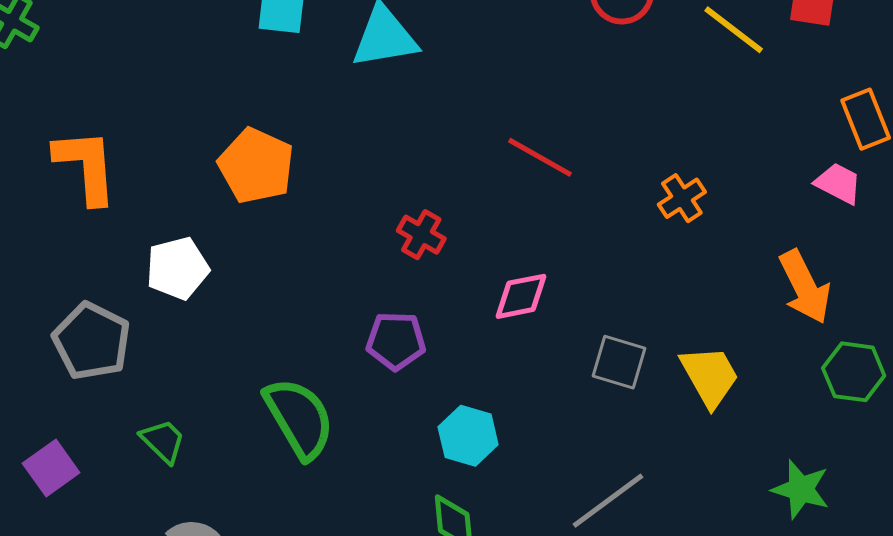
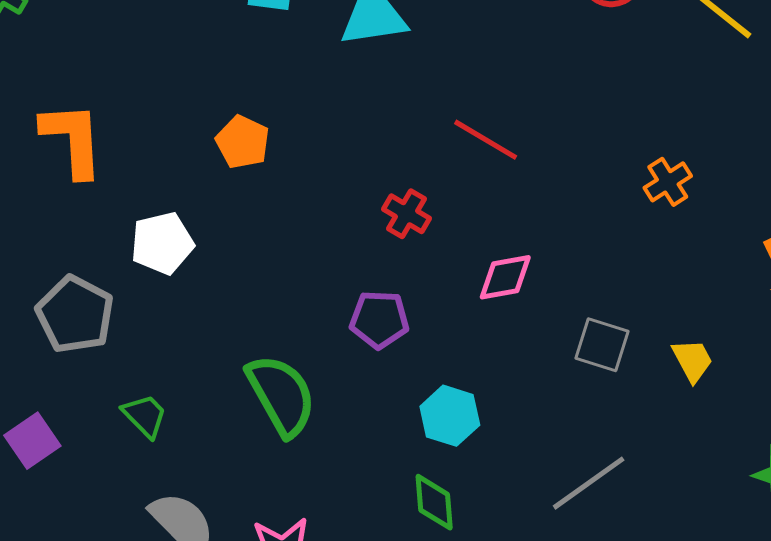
red line: (540, 157) -> (486, 140), moved
orange pentagon: (256, 166) -> (243, 142), size x0.7
yellow trapezoid: (710, 376) -> (692, 360), size x0.7

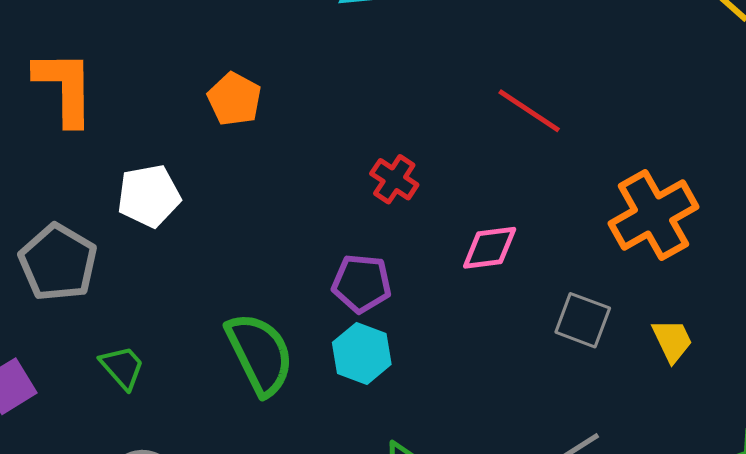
red line: (486, 140) -> (529, 111), moved
orange cross: (668, 182) -> (653, 215), moved, size x1.8
cyan hexagon: (450, 416) -> (362, 353), moved

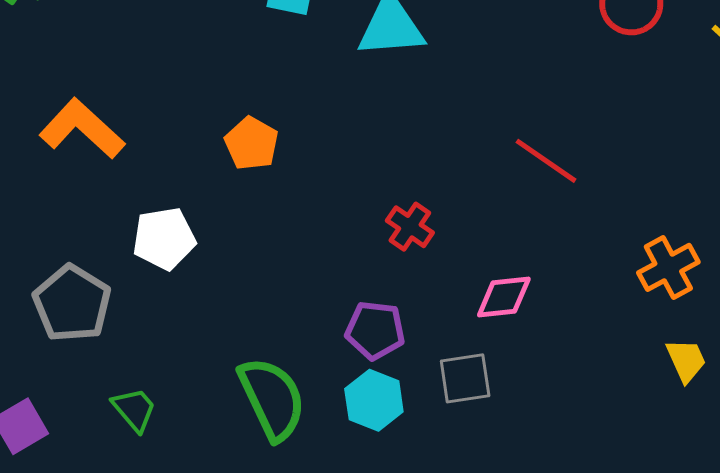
orange L-shape: (65, 88) -> (82, 129), turned -48
orange cross: (653, 215) -> (668, 267), size x0.7
gray square: (583, 320) -> (465, 378), moved, turned -30
yellow trapezoid: (672, 341) -> (686, 360), moved

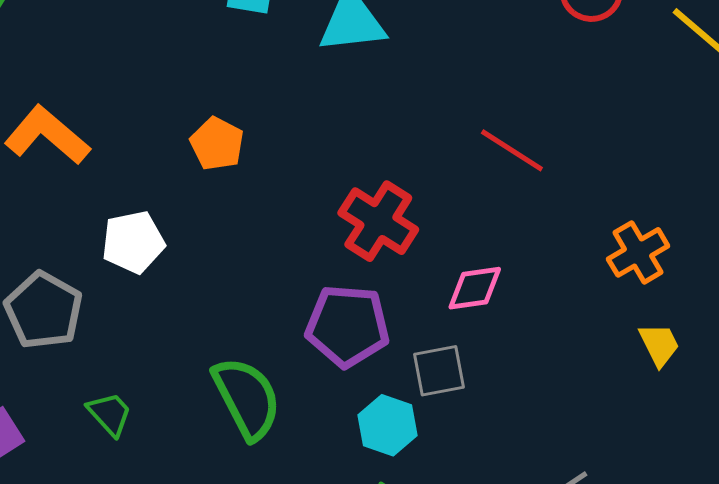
red cross: (410, 227) -> (378, 221), size x1.6
purple pentagon: (375, 330) -> (347, 326), size x1.4
cyan hexagon: (374, 400) -> (388, 425), moved

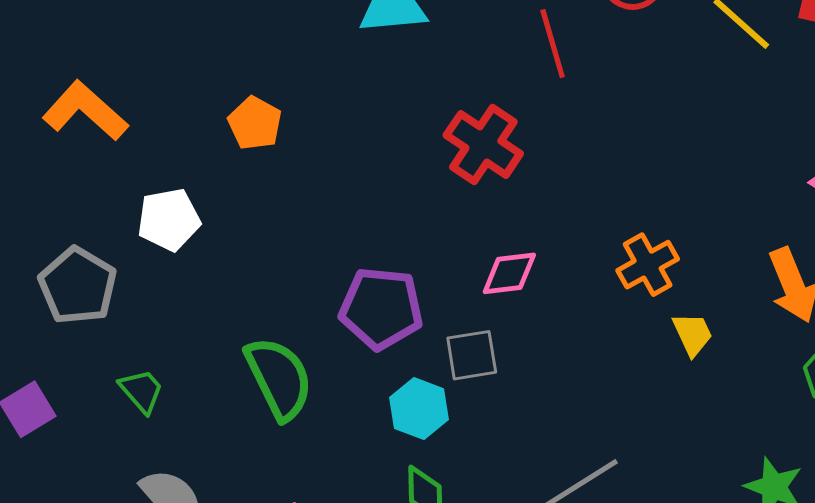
red line: (512, 150) -> (553, 44), moved, turned 40
red cross: (378, 221) -> (483, 144), moved
orange cross: (638, 252) -> (648, 265), moved

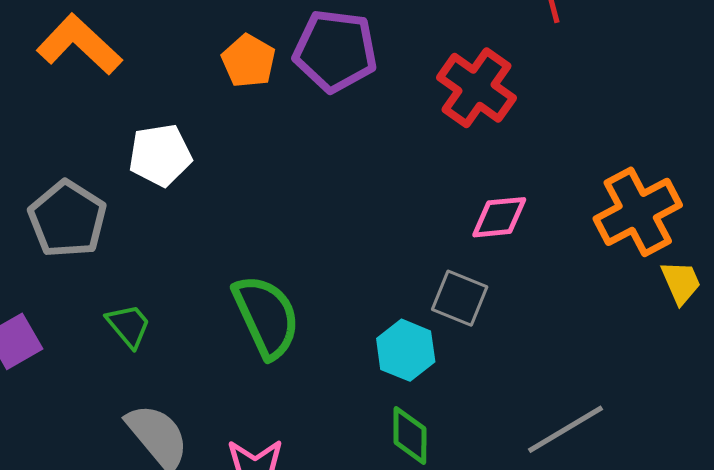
orange cross: (648, 265) -> (638, 212), size x1.4
purple pentagon: (381, 308) -> (335, 51), moved
gray square: (472, 355) -> (460, 298), turned 30

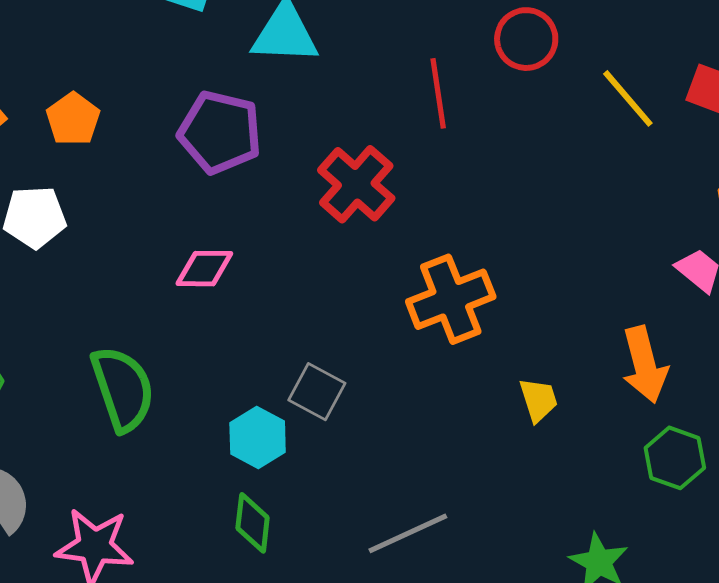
orange pentagon: (249, 61) -> (73, 119), moved
orange cross: (638, 212) -> (451, 299), moved
pink diamond: (499, 217) -> (204, 269), moved

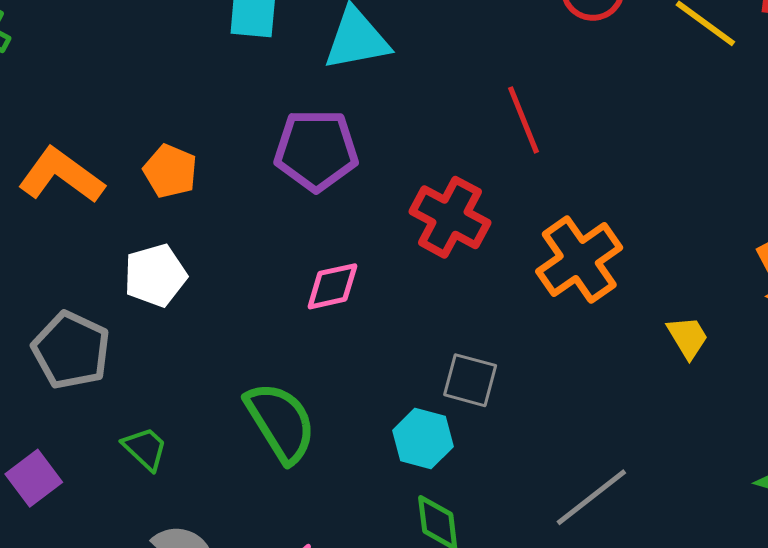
red line: (438, 93) -> (524, 120), moved
red cross: (356, 184) -> (450, 217), moved

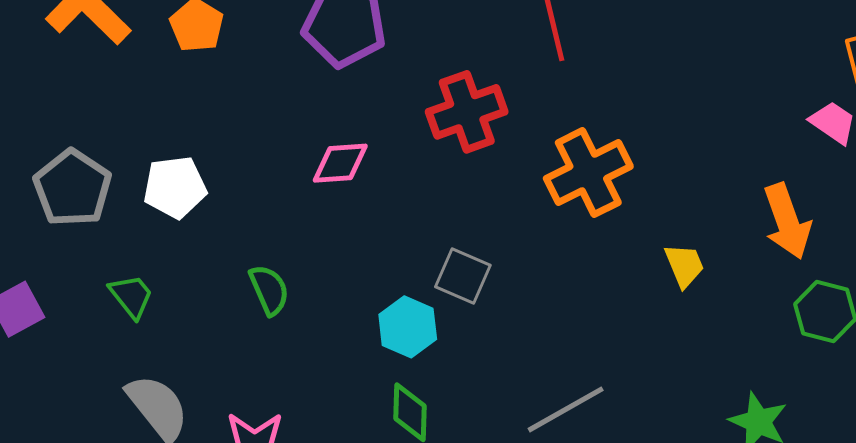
red cross: (450, 217) -> (467, 112), turned 34
white pentagon: (155, 275) -> (175, 187), moved
green semicircle: (281, 422) -> (269, 290), size x0.6

